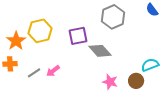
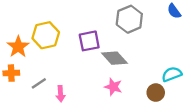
pink arrow: (53, 71) -> (61, 94), moved, turned -56
pink star: (110, 82) -> (113, 87), moved

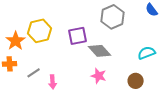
cyan semicircle: (172, 74) -> (147, 53), moved

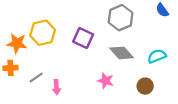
purple square: (78, 36) -> (83, 38), turned 36
orange star: (16, 41) -> (17, 43), turned -30
gray diamond: (100, 51) -> (122, 53), moved

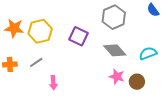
orange star: (17, 43) -> (14, 28), moved
gray line: (36, 77) -> (36, 62), moved
pink star: (106, 81) -> (117, 77), moved

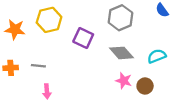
yellow hexagon: (40, 31) -> (49, 20), moved
gray line: (36, 62) -> (38, 66), turned 40
pink arrow: (53, 83) -> (47, 91), moved

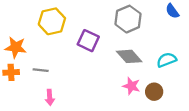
orange star: (15, 29) -> (16, 47), moved

